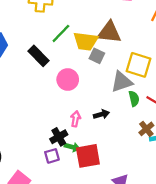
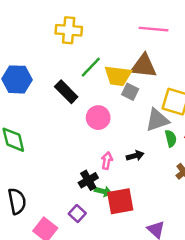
purple square: (52, 156) -> (77, 213), moved, turned -32

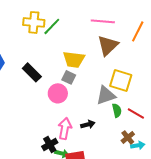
brown triangle: (144, 66) -> (108, 45), moved, turned -50
green line: (91, 67) -> (52, 26), moved
gray square: (130, 92) -> (69, 77), moved
pink arrow: (107, 161) -> (65, 128), size x1.5

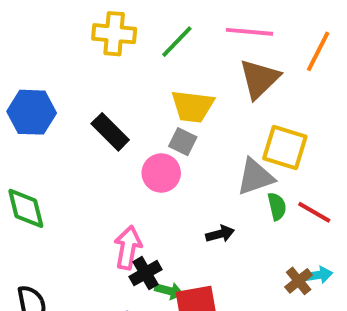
green line: (52, 26) -> (177, 42), moved
pink arrow: (65, 128) -> (128, 248), moved
brown cross: (128, 137) -> (299, 281), moved

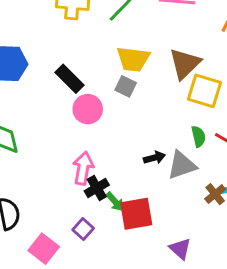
brown triangle: (259, 79) -> (185, 64), moved
pink circle: (161, 173) -> (88, 109), moved
gray triangle: (255, 177) -> (182, 165), moved
green arrow: (169, 291) -> (115, 202), turned 35

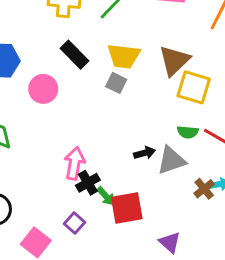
black rectangle: (69, 79) -> (74, 55), moved
pink circle: (88, 109) -> (43, 89), moved
green semicircle: (198, 136) -> (188, 132), turned 108

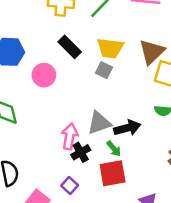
black arrow: (145, 153) -> (127, 128), size x1.5
gray triangle: (171, 160) -> (99, 123), moved
green arrow: (106, 196) -> (114, 149), moved

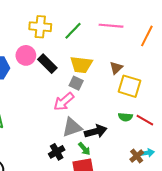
brown triangle: (152, 52) -> (116, 68), size x0.6
pink circle: (44, 75) -> (26, 55), moved
pink arrow: (70, 136) -> (64, 102), moved, turned -140

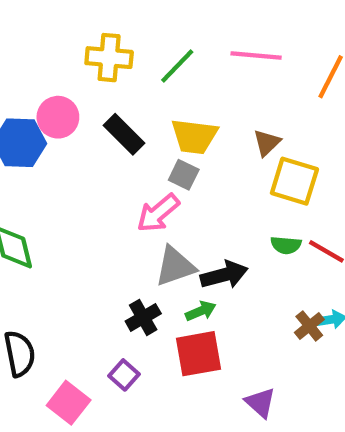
pink circle: (26, 55) -> (58, 117), moved
green arrow: (84, 149) -> (201, 311), turned -72

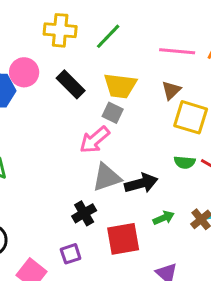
pink line: (256, 55) -> (177, 51), moved
green arrow: (201, 311) -> (164, 218), moved
purple square: (124, 375) -> (71, 254), turned 30

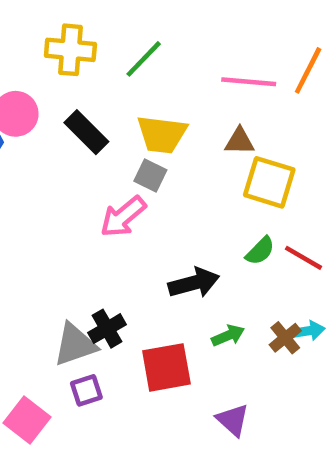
brown triangle: (171, 90) -> (240, 141), turned 45
green semicircle: (185, 162) -> (260, 251), turned -50
gray triangle: (107, 177) -> (75, 345), moved

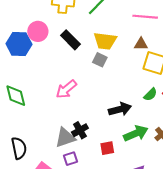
pink arrow: (123, 217) -> (66, 89), moved
green arrow: (228, 335) -> (136, 133), size x1.6
red square: (166, 367) -> (107, 148), size x0.6

